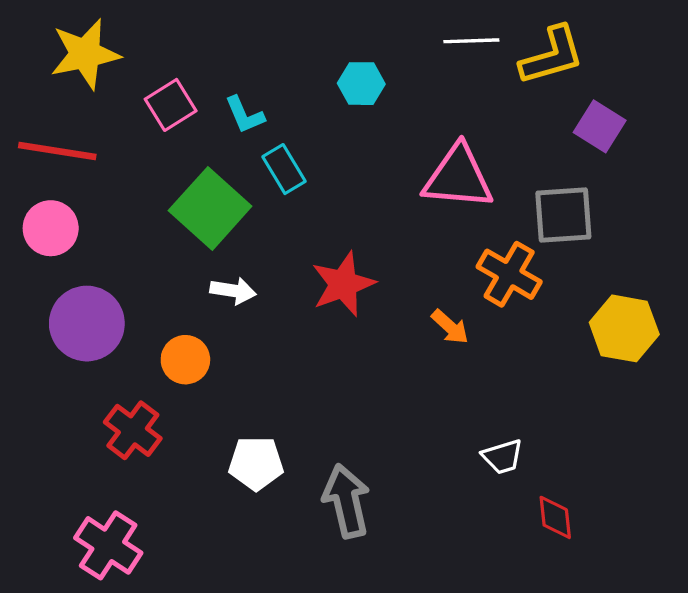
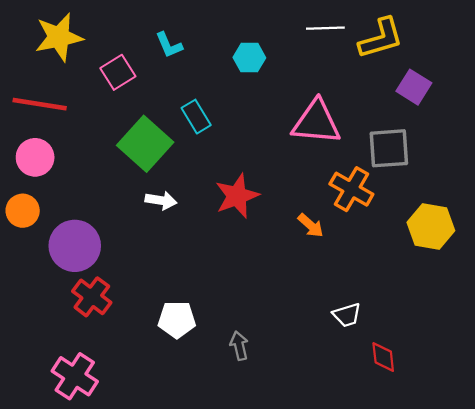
cyan L-shape: (245, 115) -> (169, 45), moved
purple circle: (87, 324) -> (75, 246), moved
orange circle: (185, 360) -> (23, 211), moved
gray arrow: (346, 501) -> (239, 346), size x0.6

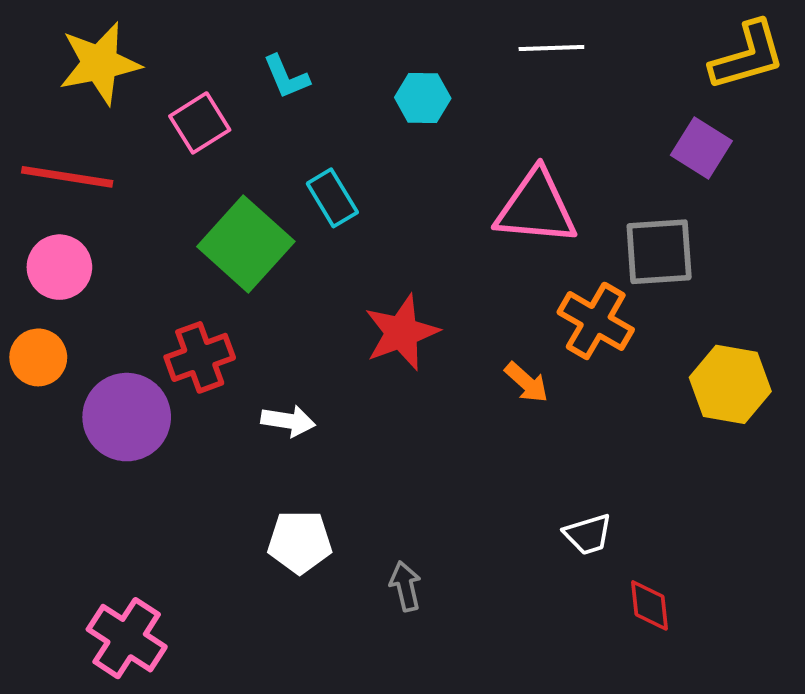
yellow L-shape: (381, 38) -> (748, 56), moved
white arrow: (161, 200) -> (288, 421), moved
red cross: (92, 297) -> (200, 357), moved, turned 33

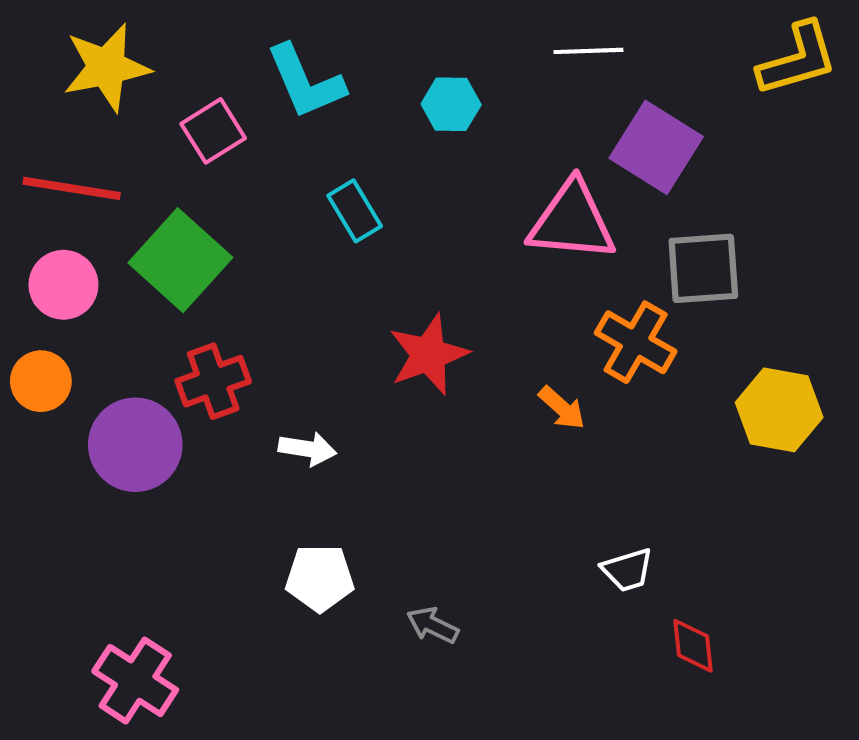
cyan L-shape: (286, 77) -> (305, 82), size x1.6
purple square: (701, 148) -> (656, 147), moved, size x1.4
green square: (246, 244) -> (180, 260), moved
gray arrow: (405, 586) -> (433, 625), turned -51

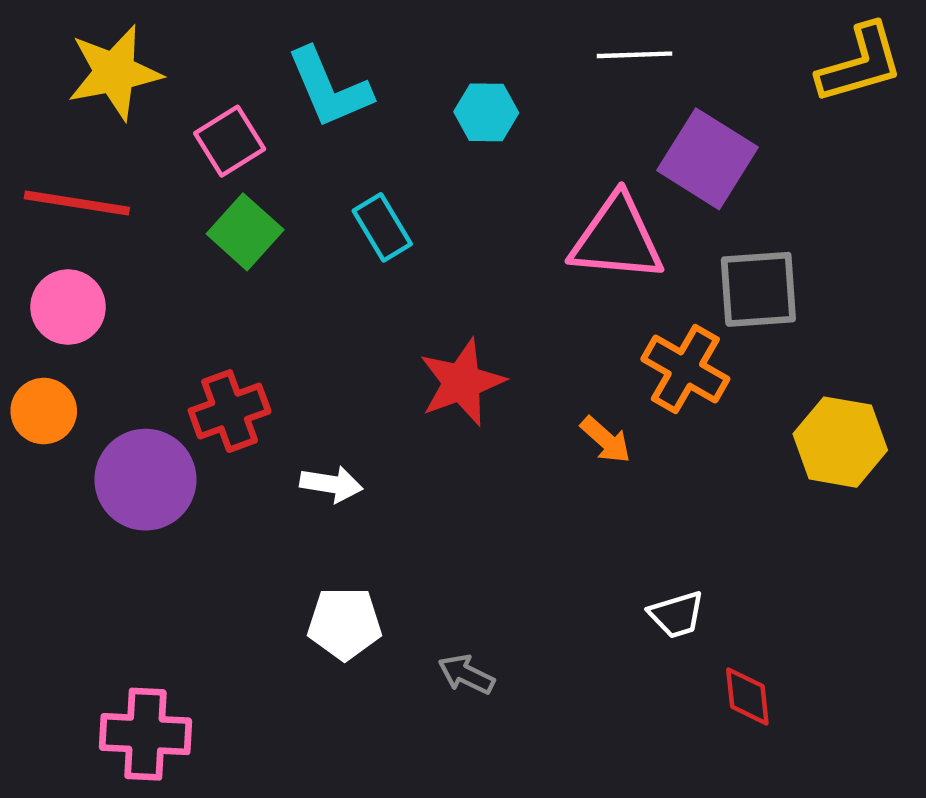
green square: (180, 260) -> (245, 232), moved, size x0.7
pink cross: (135, 681) -> (145, 734), turned -30

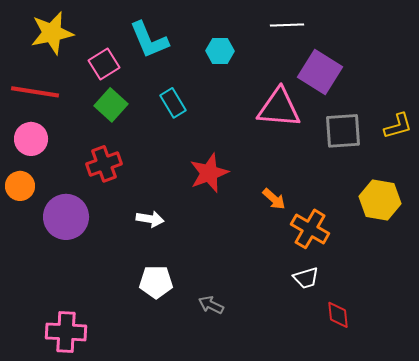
yellow L-shape: (860, 64) -> (398, 126), moved, size x0.7
orange cross: (685, 369) -> (310, 229), moved
red cross: (230, 411) -> (104, 164), moved

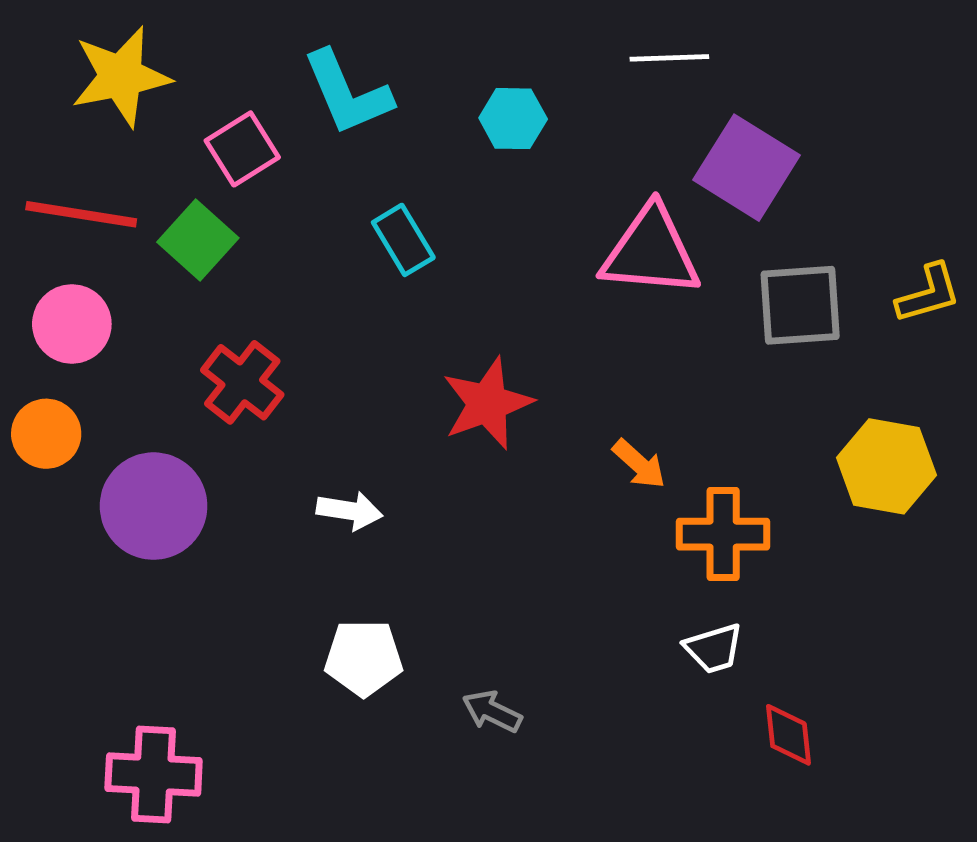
green square: (111, 105) -> (198, 240), moved
red cross: (104, 164) -> (242, 382), turned -32
orange cross: (310, 229) -> (723, 534), turned -30

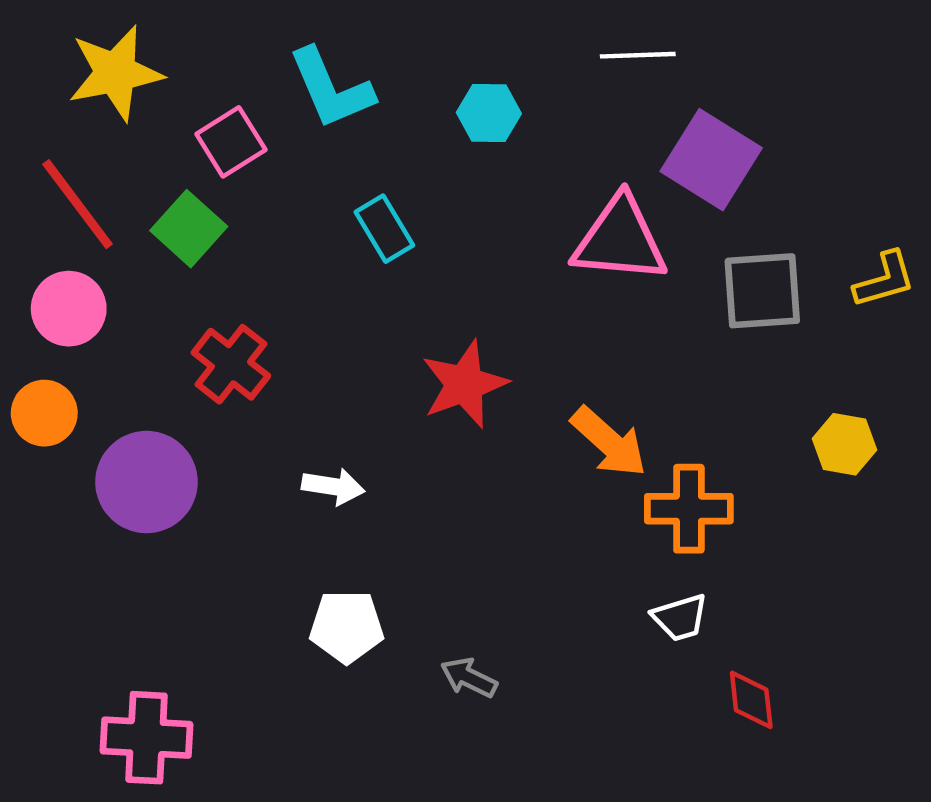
red line: (81, 214) -> (78, 204), turned 44
orange arrow: (639, 464) -> (609, 442), size x1.5
yellow hexagon: (886, 466) -> (845, 444), size x0.7

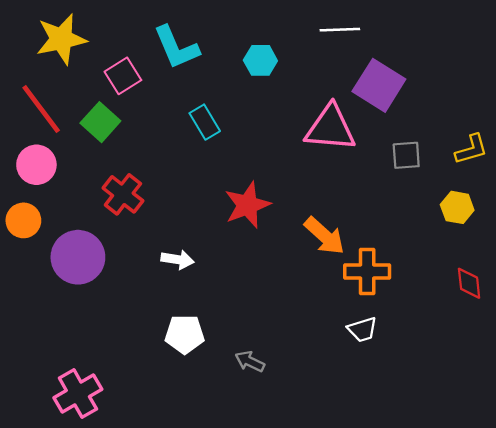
gray square: (762, 291) -> (406, 155), size x0.7
yellow hexagon: (845, 444) -> (457, 207), moved
red diamond: (751, 700) -> (469, 283), moved
pink cross: (146, 738) -> (78, 393), turned -33

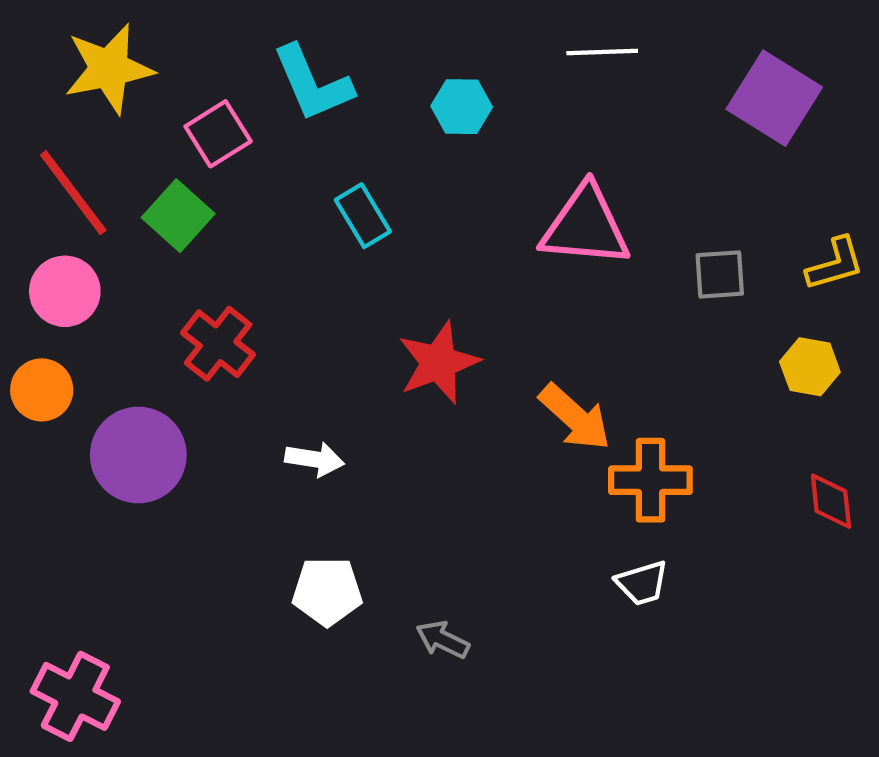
purple square: (379, 85) -> (774, 98), moved
pink cross: (78, 393) -> (75, 696), moved, turned -33

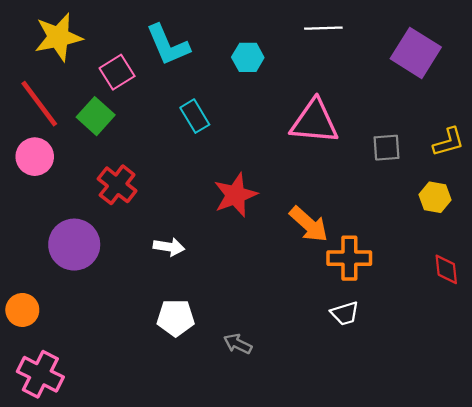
orange circle: (42, 390) -> (22, 310), moved

